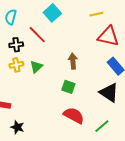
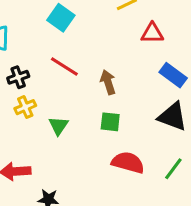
red line: (37, 35) -> (64, 66), moved
red triangle: (108, 36) -> (152, 33), size x0.7
green triangle: (36, 67) -> (58, 126), moved

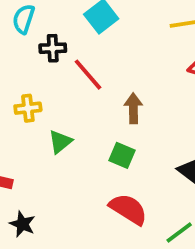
black cross: (18, 77) -> (53, 48), moved

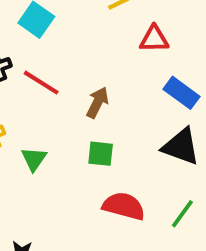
brown arrow: (133, 108) -> (97, 103), turned 44

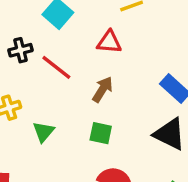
red triangle: (154, 39) -> (109, 42), moved

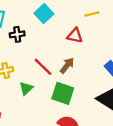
red line: (56, 67) -> (43, 67), moved
green square: (101, 133) -> (63, 93), size x1.5

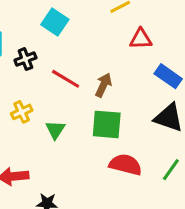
red triangle: (75, 36) -> (141, 39), moved
red line: (43, 67) -> (66, 79), moved

